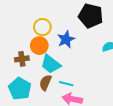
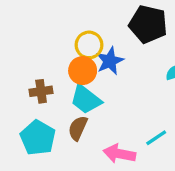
yellow circle: (42, 27) -> (89, 45), moved
orange circle: (39, 46) -> (83, 71), moved
cyan line: (66, 84) -> (156, 138), moved, turned -48

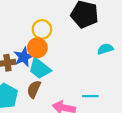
blue star: (110, 61) -> (24, 57), moved
cyan line: (156, 138) -> (90, 96), turned 35

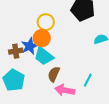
brown semicircle: (34, 89) -> (54, 74), moved
cyan line: (90, 96) -> (88, 80), turned -64

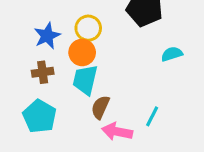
blue star: (30, 46) -> (47, 36), moved
cyan trapezoid: (44, 56) -> (85, 80), turned 65

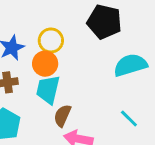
cyan semicircle: (172, 54) -> (130, 65), size x1.6
cyan line: (152, 116) -> (129, 119), moved, turned -72

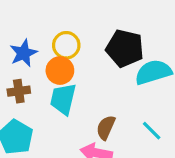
black pentagon: (104, 22) -> (125, 48), moved
brown semicircle: (62, 116) -> (106, 127), moved

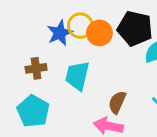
blue star: (24, 53) -> (60, 33), moved
orange circle: (60, 71) -> (99, 33), moved

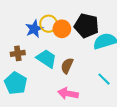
cyan trapezoid: (77, 76) -> (46, 59), turned 110
brown semicircle: (117, 102) -> (67, 66), moved

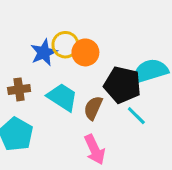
black pentagon: (87, 26) -> (122, 85), moved
cyan line: (104, 79) -> (136, 116), moved
pink arrow: (68, 93) -> (95, 150), turned -126

